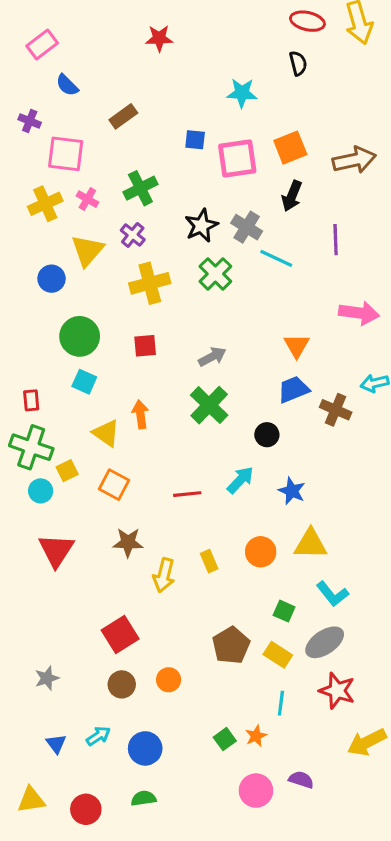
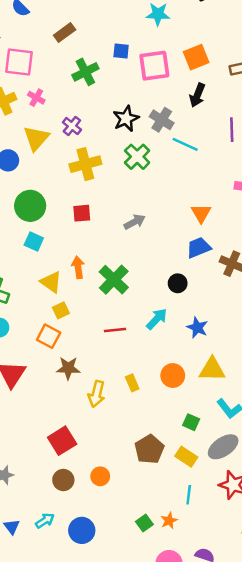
green cross: (140, 188) -> (85, 72), moved
green cross: (209, 405) -> (114, 280), moved
yellow square: (67, 471) -> (61, 310), moved
orange square: (114, 485) -> (49, 336), moved

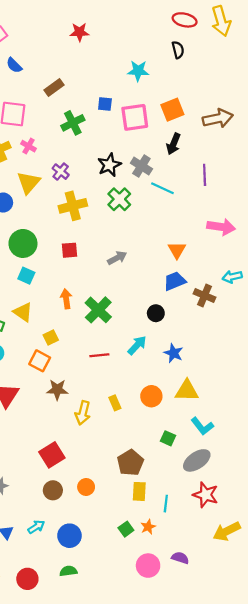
yellow triangle: (51, 282) -> (23, 312), moved
yellow rectangle: (186, 457) -> (139, 491), moved, turned 60

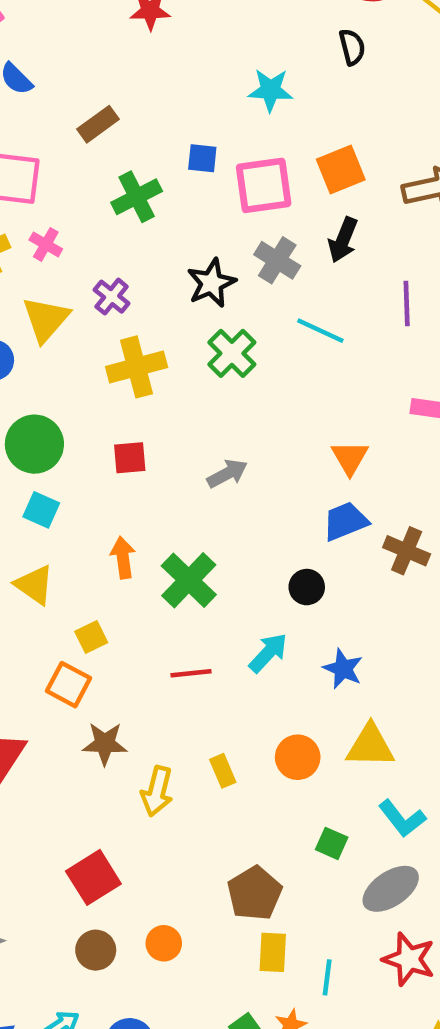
gray cross: (141, 166) -> (277, 260), moved

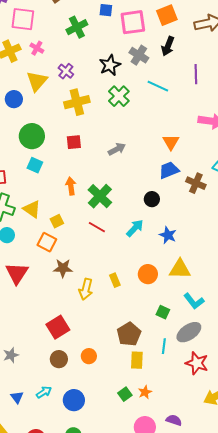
yellow triangle: (34, 585) -> (32, 209), moved
red line: (191, 673) -> (97, 227), moved, turned 36
cyan line: (327, 977) -> (164, 346), moved

